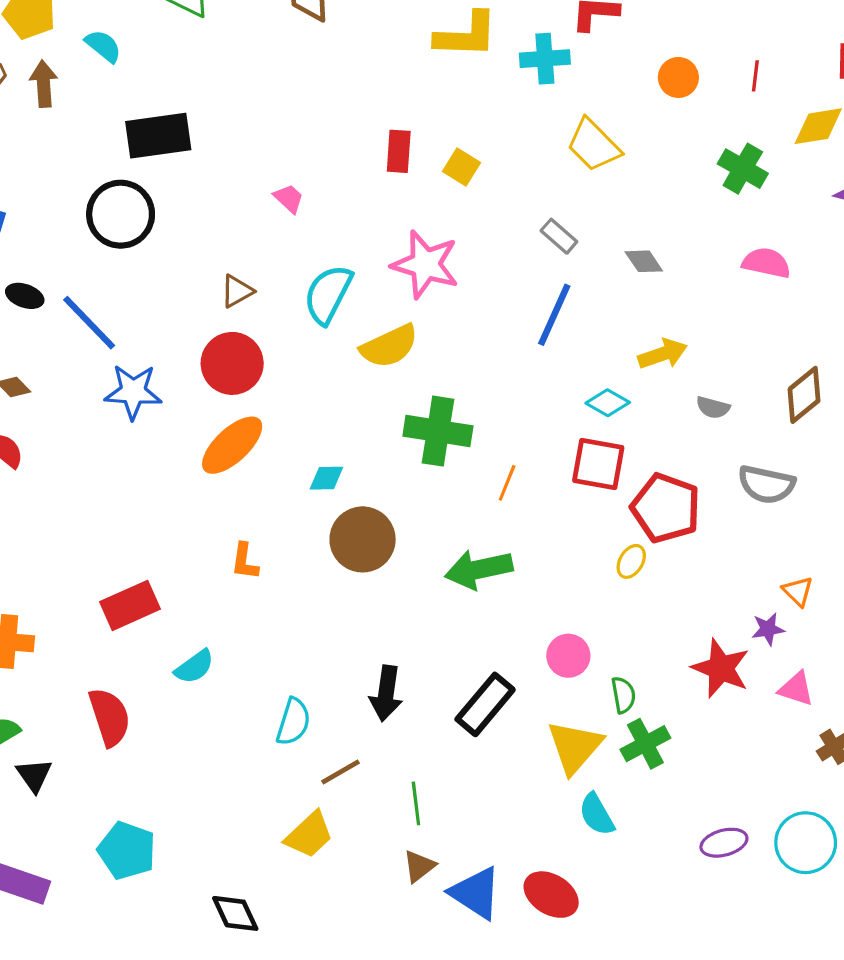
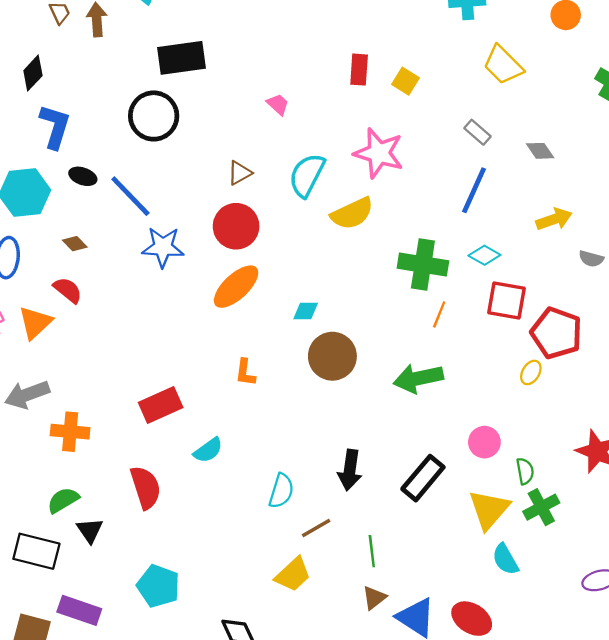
cyan diamond: (608, 403) -> (484, 255), moved
green cross: (438, 431) -> (423, 265), moved

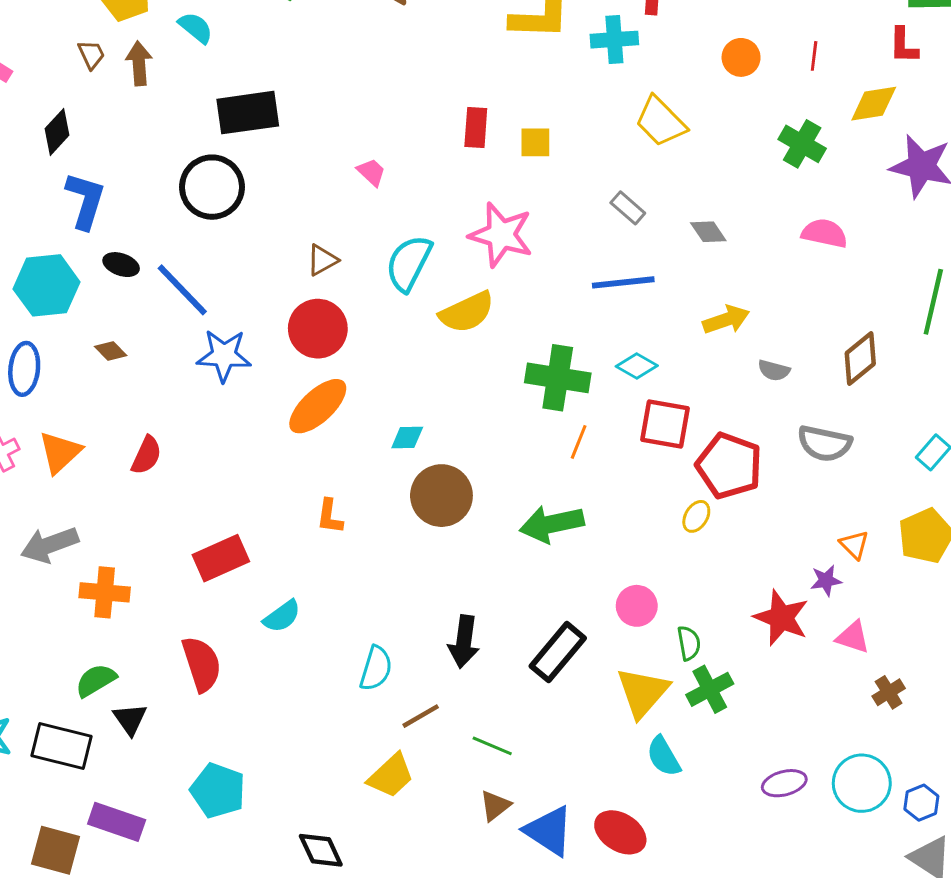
yellow square: (406, 81) -> (535, 142), turned -32
blue line: (474, 190) -> (623, 282), turned 60
red semicircle: (68, 290) -> (146, 455), moved, turned 76
green line: (372, 551) -> (492, 746), turned -60

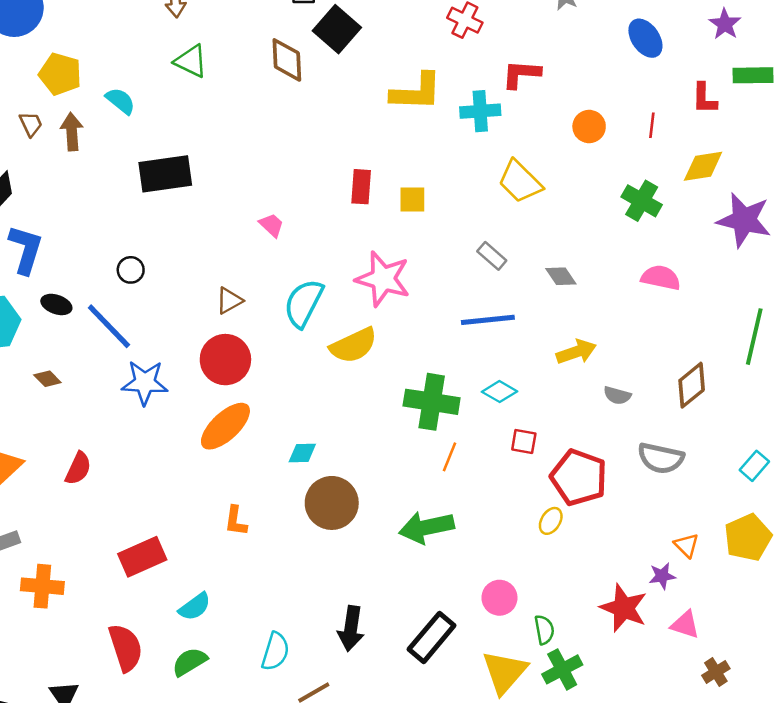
red L-shape: (903, 45) -> (704, 98), moved
black circle: (212, 187) -> (131, 270), moved, size x0.5
red square: (665, 424) -> (524, 442), size x0.6
green semicircle: (96, 680) -> (190, 662), moved

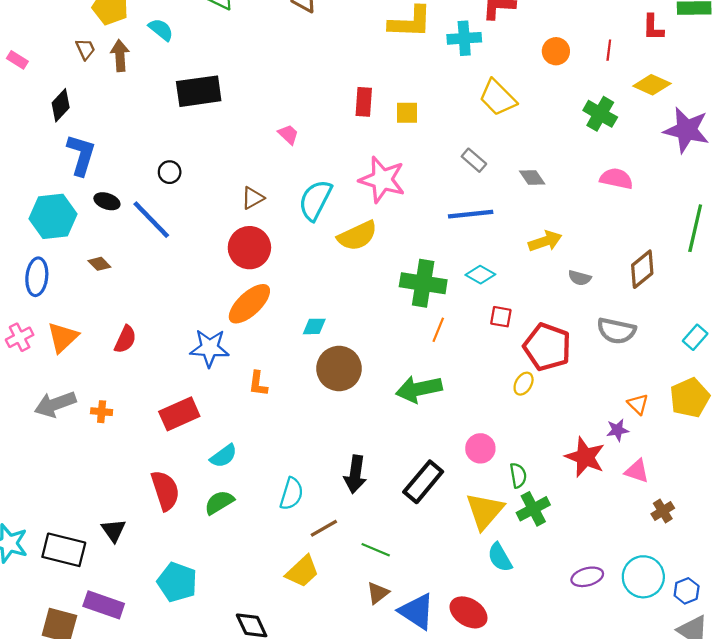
yellow diamond: (703, 166) -> (652, 85), turned 33
blue star: (145, 383) -> (210, 348), moved
orange cross: (42, 586) -> (102, 412), moved, size x0.6

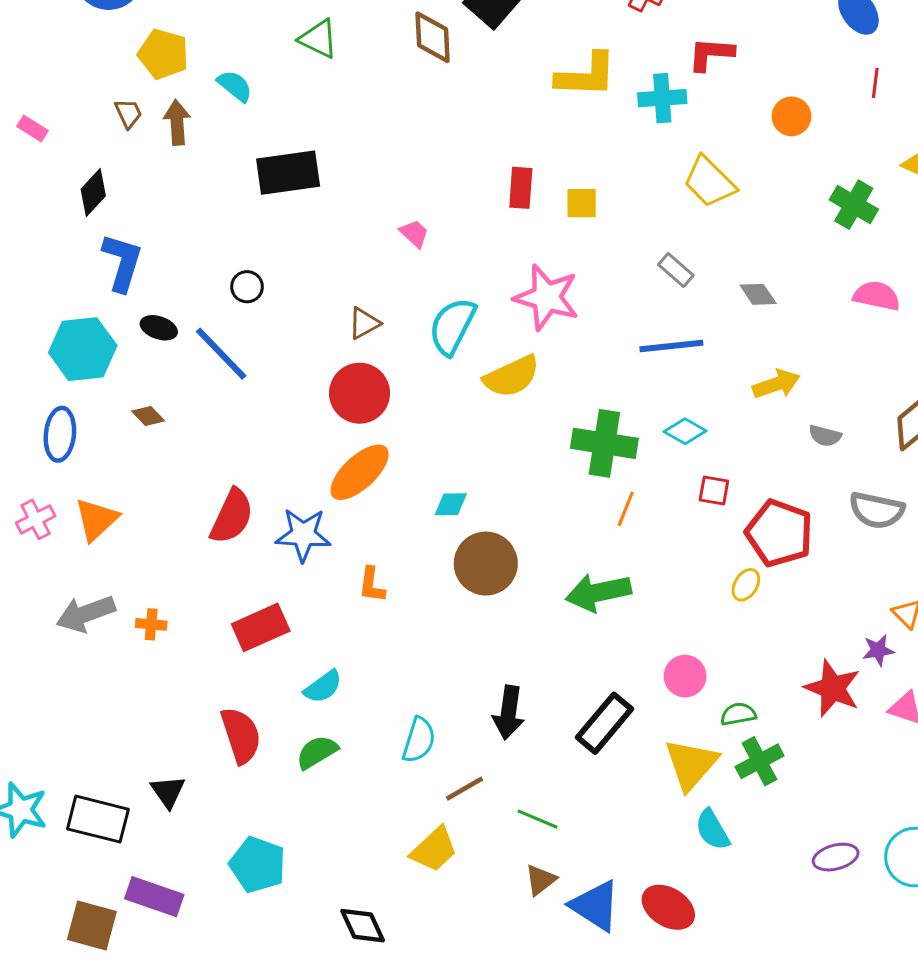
red line: (609, 50) -> (875, 83), moved
red semicircle: (125, 339) -> (232, 516), moved, size x1.4
green semicircle: (518, 475) -> (738, 714), turned -90

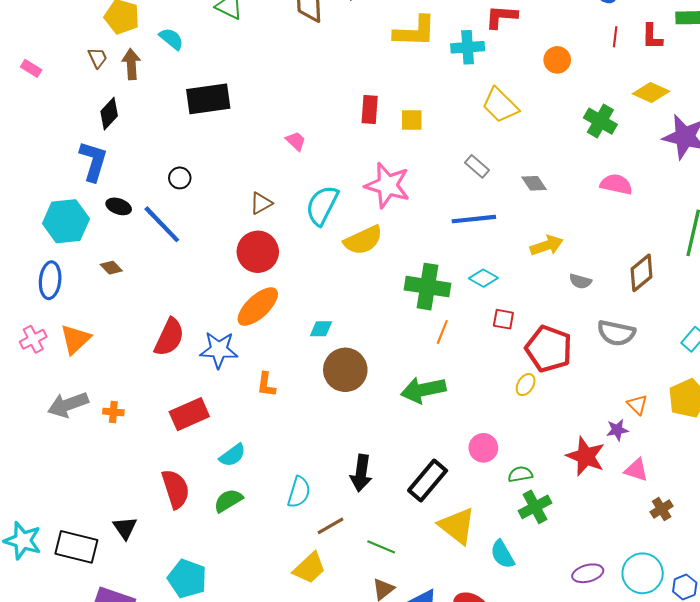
black diamond: (93, 192) -> (109, 114), moved
yellow triangle: (691, 764) -> (457, 526), moved, turned -33

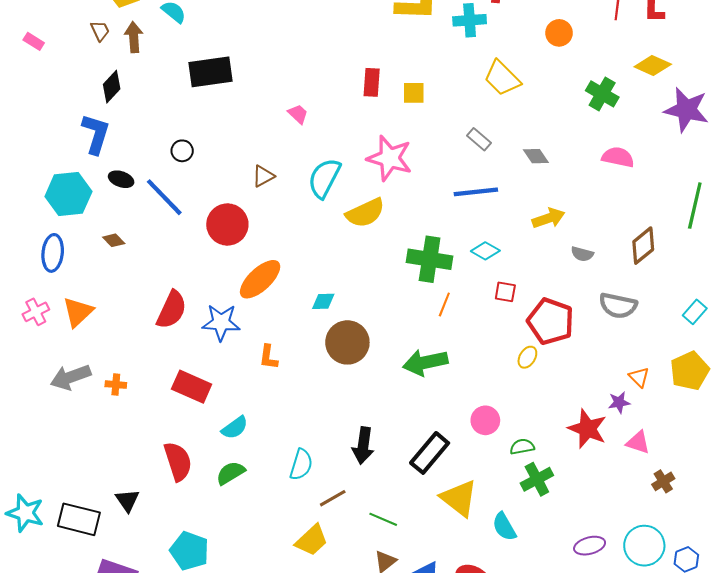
red circle: (258, 252) -> (227, 225), moved
red rectangle: (189, 414) -> (192, 387), turned 48

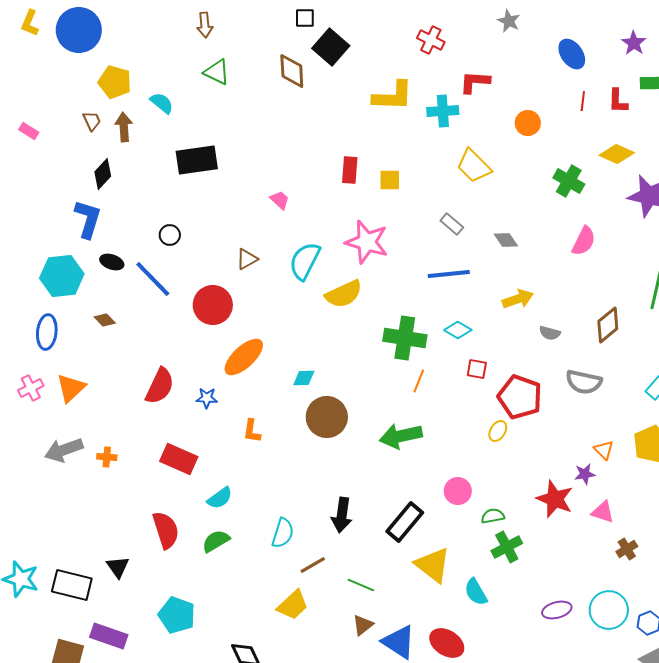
pink semicircle: (618, 157) -> (584, 241), turned 104
blue star: (221, 322) -> (207, 398), size x0.6

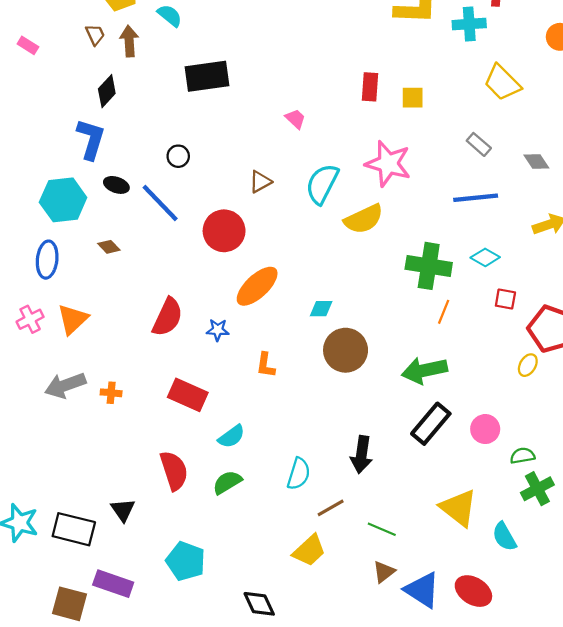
black rectangle: (405, 522) -> (431, 424), moved

